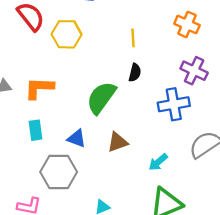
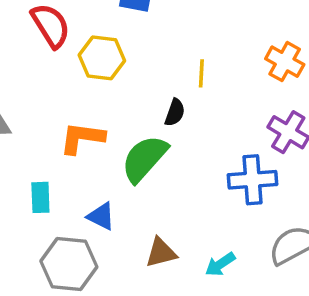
black semicircle: (135, 73) -> (175, 113), moved
orange L-shape: (39, 88) -> (82, 138), moved
brown triangle: (118, 142) -> (161, 253), moved

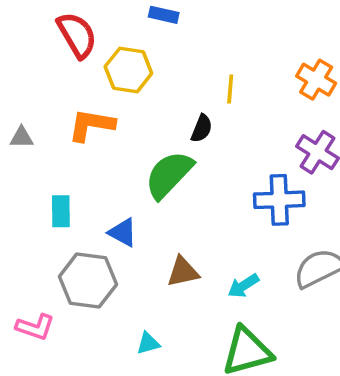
orange L-shape: (82, 138) -> (91, 125), moved

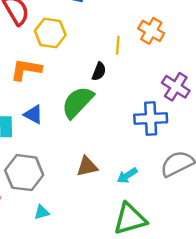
orange cross: (316, 80) -> (151, 31), moved
blue triangle: (123, 233) -> (33, 114), moved
cyan triangle: (148, 343) -> (42, 212), moved

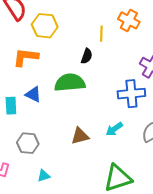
green semicircle: (77, 102) -> (70, 83), turned 44
gray hexagon: (24, 173) -> (28, 143), size x0.7
cyan arrow: (127, 176) -> (114, 129), moved

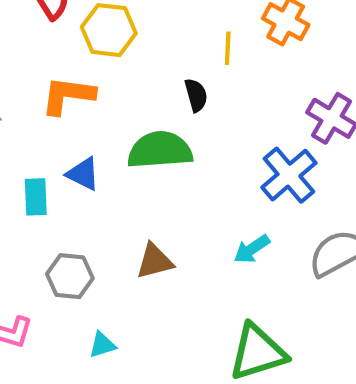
black semicircle: (87, 56) -> (196, 95), turned -35
blue cross: (131, 94) -> (289, 175), turned -36
brown triangle: (80, 136) -> (155, 261), moved

